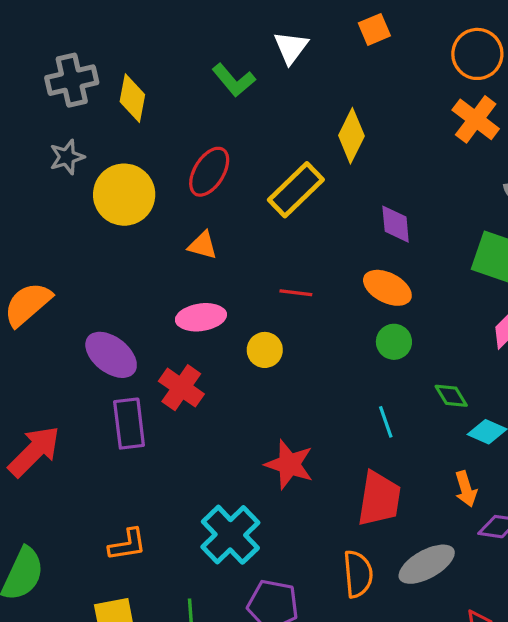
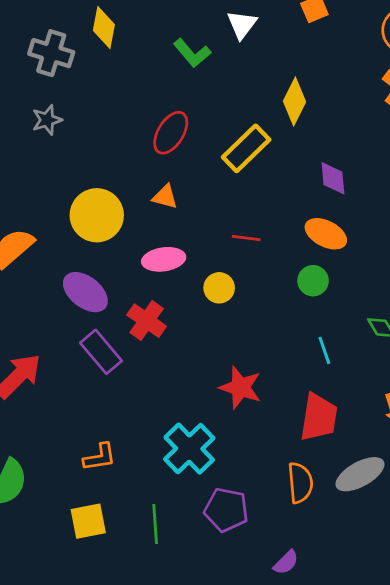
gray cross: (72, 80) -> (51, 53), turned 30
yellow diamond: (132, 98) -> (104, 27), moved
yellow circle: (124, 195) -> (97, 215), moved
green circle: (394, 342) -> (313, 281), moved
purple rectangle: (129, 424) -> (101, 352), turned -33

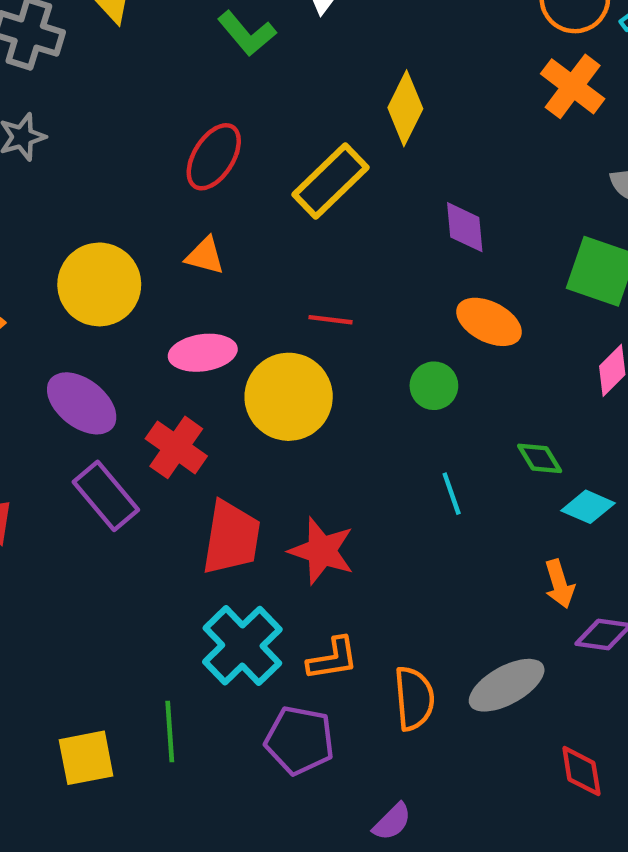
orange ellipse: (326, 234) -> (489, 322), moved
yellow circle: (219, 288) -> (289, 397), size x1.8
red trapezoid: (319, 417) -> (231, 538), moved
orange L-shape: (100, 457) -> (333, 659), moved
green line: (155, 524) -> (170, 731), moved

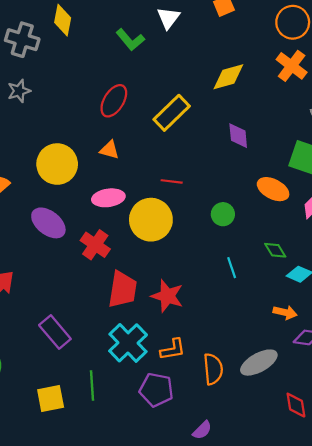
yellow diamond: (405, 108) -> (228, 77), moved, turned 48
orange ellipse: (489, 322) -> (273, 189), moved
purple rectangle: (106, 496) -> (55, 332), moved
orange arrow: (559, 584) -> (285, 312), turned -60

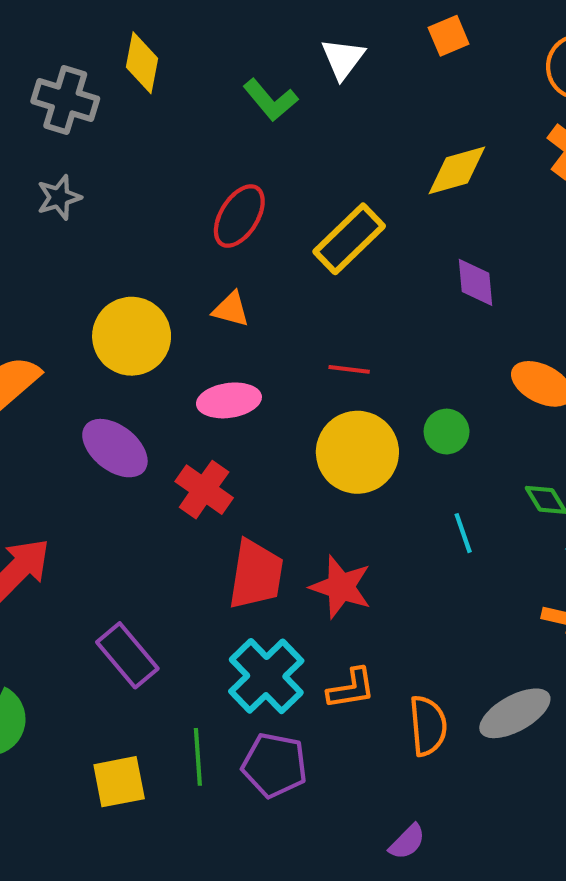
yellow circle: (151, 220) -> (357, 452), moved
purple pentagon: (156, 390) -> (275, 765), moved

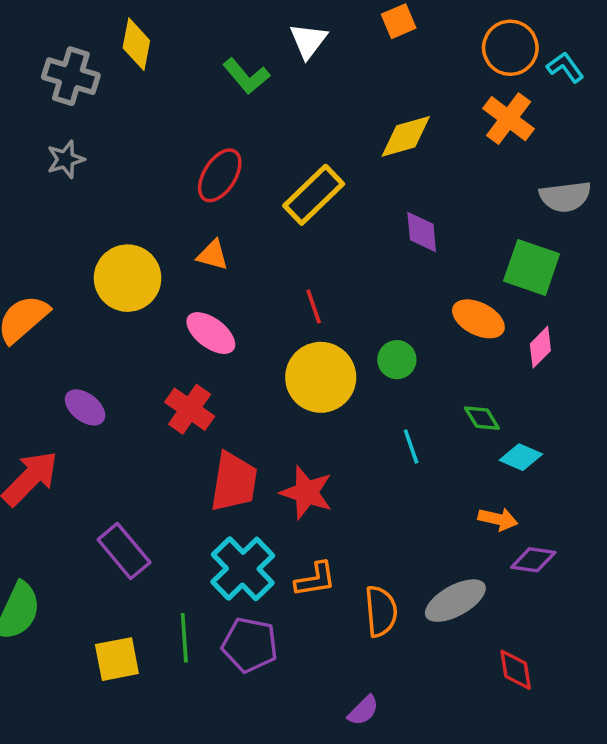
red line: (349, 369) -> (314, 306), turned 64
pink ellipse: (229, 400) -> (211, 333), turned 45
purple ellipse: (115, 448) -> (85, 407), moved, size x0.7

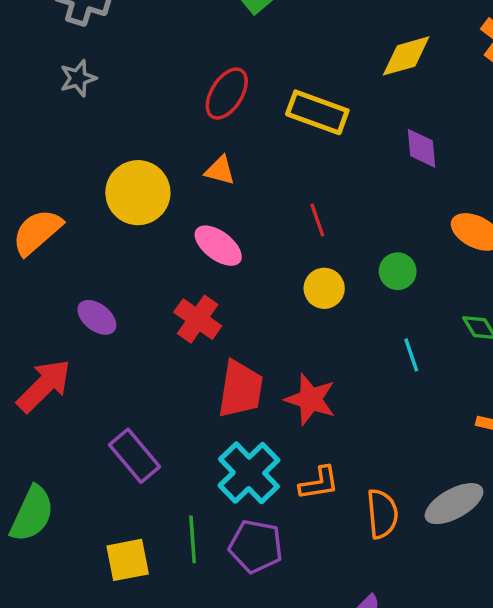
yellow rectangle: (314, 195) -> (317, 112), turned 64
yellow circle: (321, 377) -> (324, 288), size x0.6

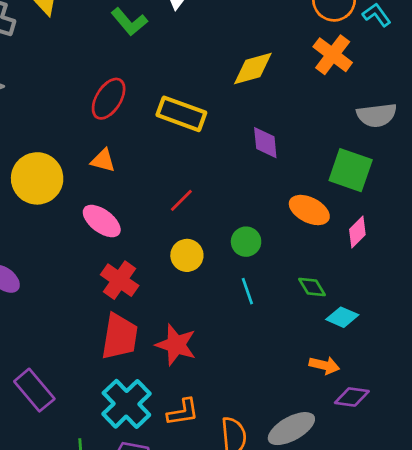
red line: (317, 220) -> (181, 200), turned 64
red cross: (198, 319) -> (120, 280), moved
cyan line: (411, 355) -> (247, 291), moved

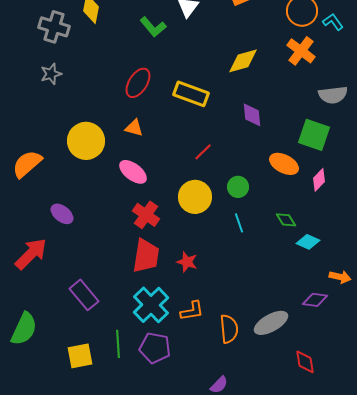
red line: (181, 200) -> (203, 152), moved
yellow circle: (187, 255) -> (195, 197), size x1.4
red star: (176, 345) -> (187, 262), size x0.7
orange arrow: (324, 365) -> (340, 277), moved

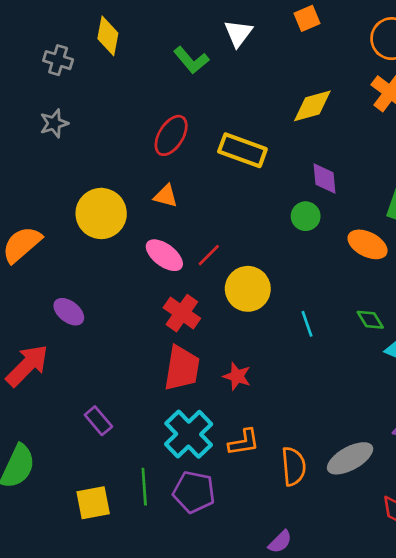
gray cross: (54, 27) -> (58, 60), size x0.7
red line: (203, 152) -> (209, 255), moved
green circle: (238, 187) -> (306, 216), moved
purple rectangle: (84, 295) -> (98, 421), size x0.7

